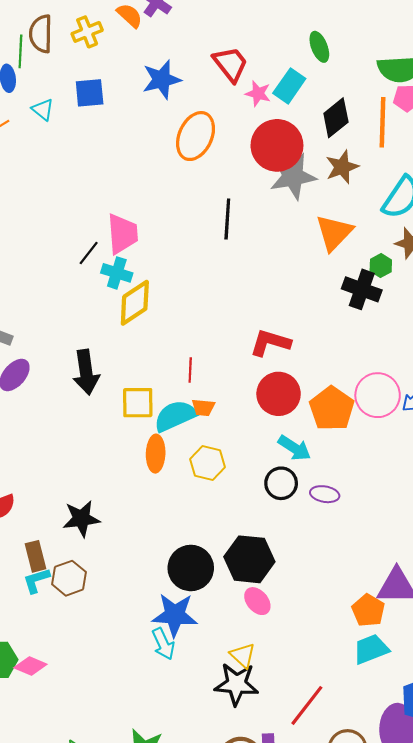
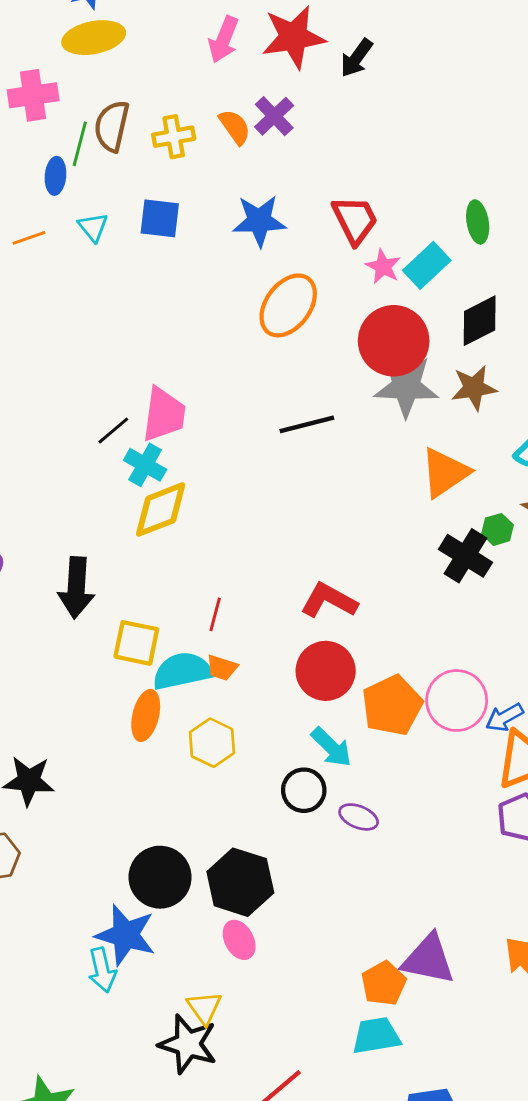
black line: (227, 219) -> (307, 424), turned 60

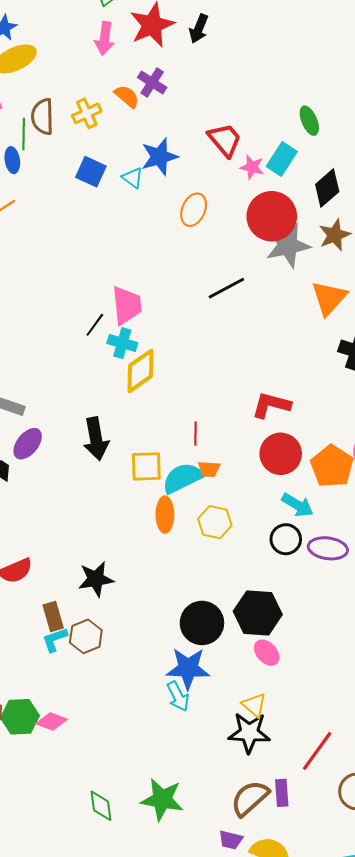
blue square: (160, 218) -> (91, 172), turned 32
cyan triangle: (93, 227) -> (133, 178), moved
orange ellipse: (288, 305) -> (194, 210), size x0.7
purple ellipse: (359, 817) -> (328, 548), size x1.4

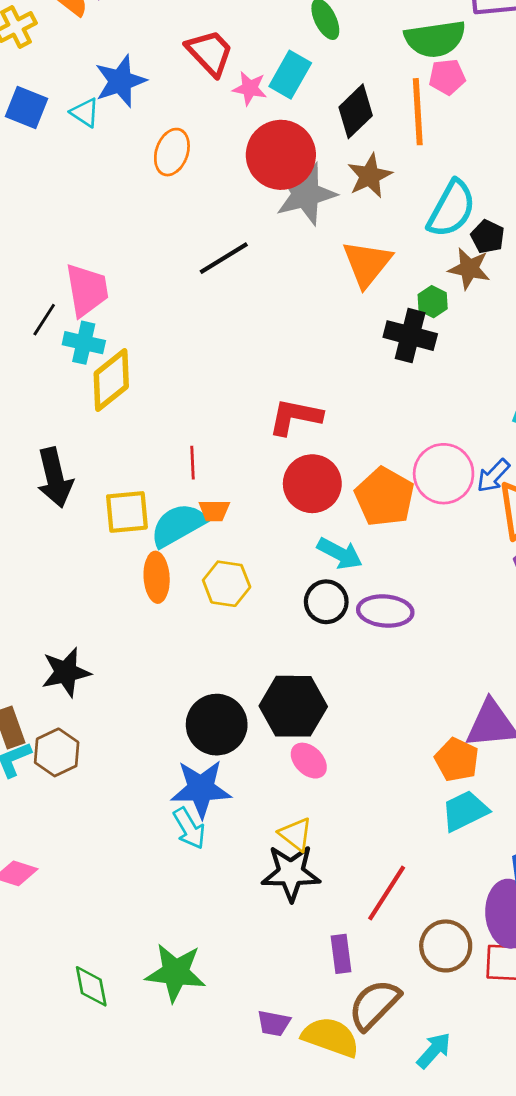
brown semicircle: (250, 798) -> (374, 1005), moved

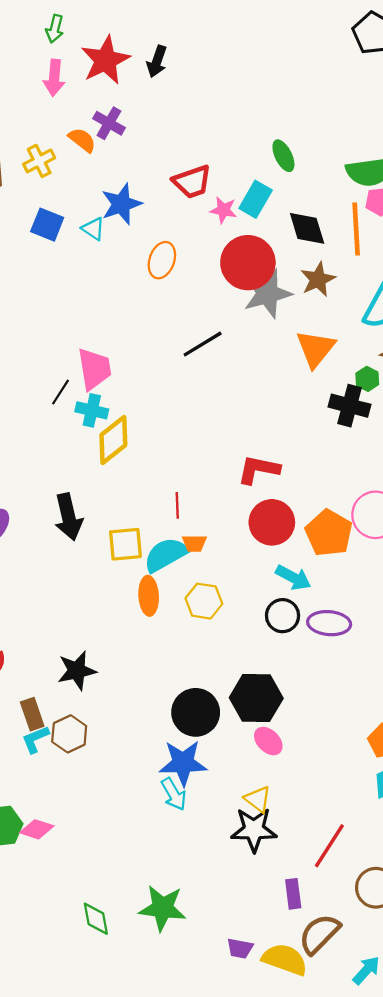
red trapezoid: (210, 53) -> (192, 182), turned 114
black diamond: (356, 111) -> (307, 228), turned -63

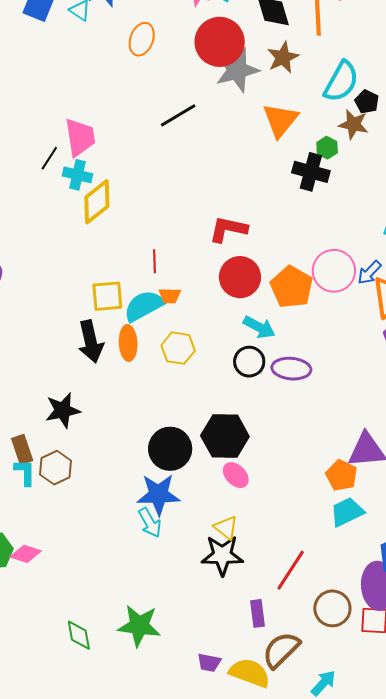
black arrow: (69, 517) -> (91, 342), moved
cyan L-shape: (35, 739) -> (25, 472), turned 112

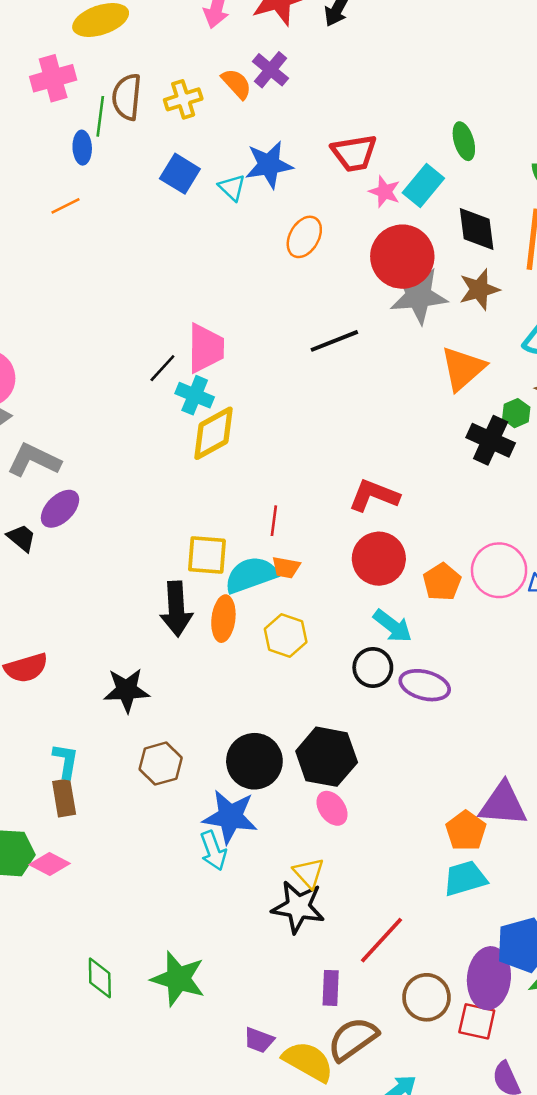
orange pentagon: (292, 287) -> (442, 582), size x0.7
brown rectangle: (22, 450) -> (64, 798), moved
brown hexagon: (56, 468) -> (161, 764), moved

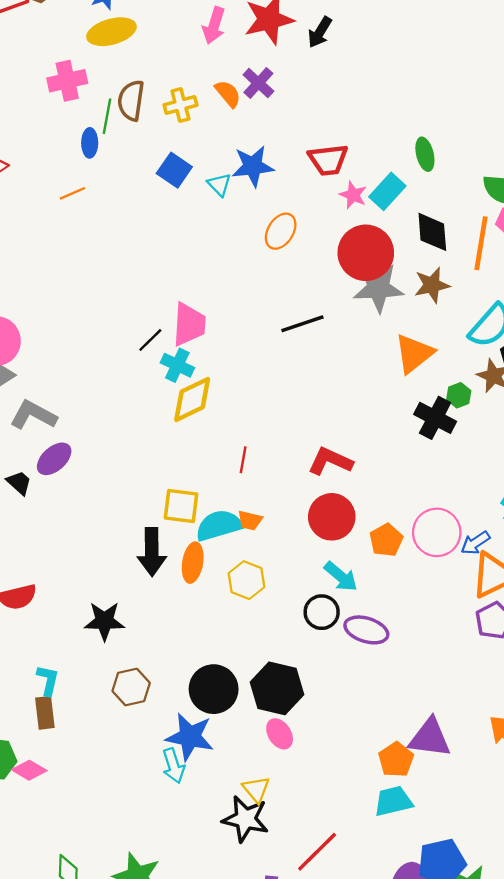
red line: (274, 521) -> (243, 460), moved

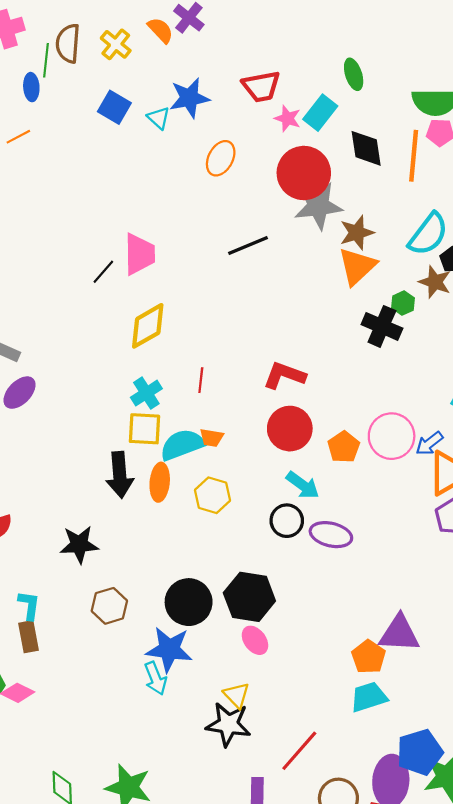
yellow cross: (180, 105) -> (116, 44), turned -32
brown star: (432, 285) -> (357, 233), moved
cyan cross: (177, 365) -> (146, 393), moved, turned 36

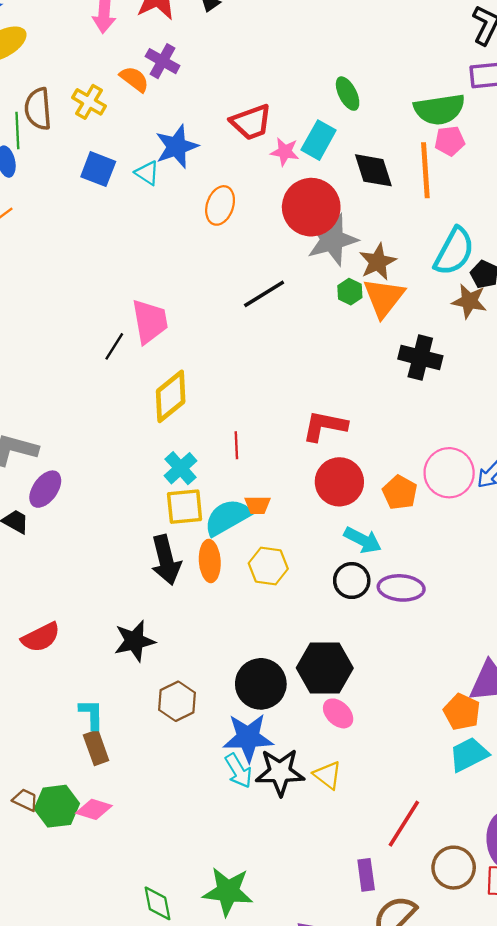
green hexagon: (403, 303) -> (350, 292), moved
black star: (228, 724) -> (280, 772), moved

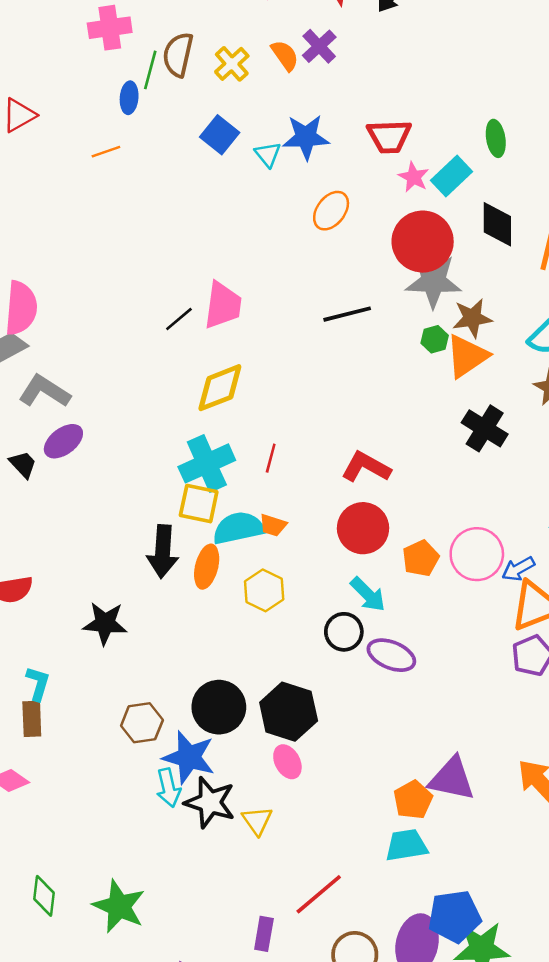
cyan cross: (181, 468) -> (207, 463), size x1.5
brown hexagon: (177, 701) -> (142, 723), moved

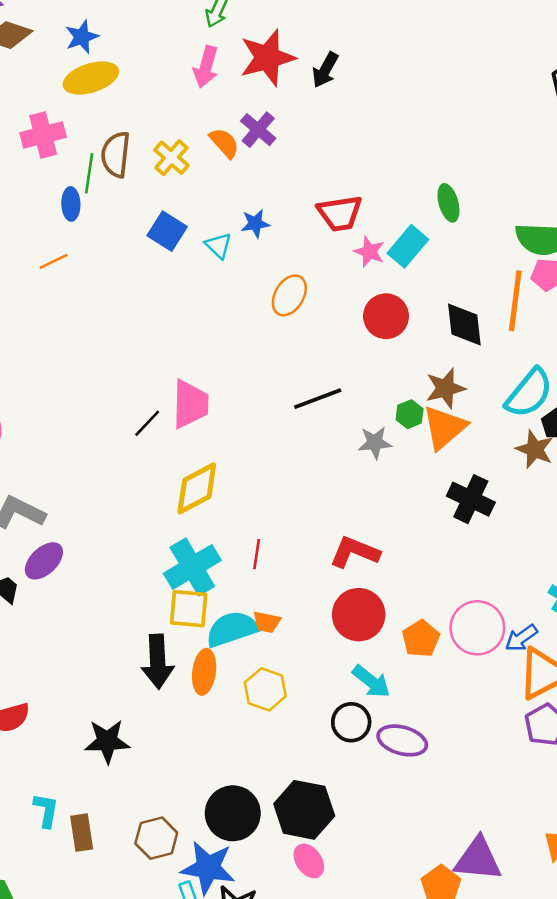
blue star: (306, 137) -> (255, 224), size x0.6
black diamond: (497, 224) -> (464, 325), moved
red circle: (423, 242) -> (386, 316), size x0.7
gray star: (433, 281) -> (375, 443), moved, size x0.6
brown rectangle: (32, 719) -> (82, 833), moved

